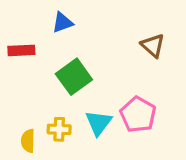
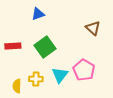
red rectangle: (21, 50) -> (13, 46), moved

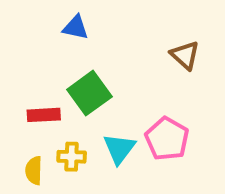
blue triangle: (38, 14) -> (76, 27), turned 32
red rectangle: (13, 46) -> (44, 115), moved

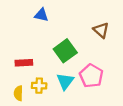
green square: (89, 93) -> (65, 51), moved

